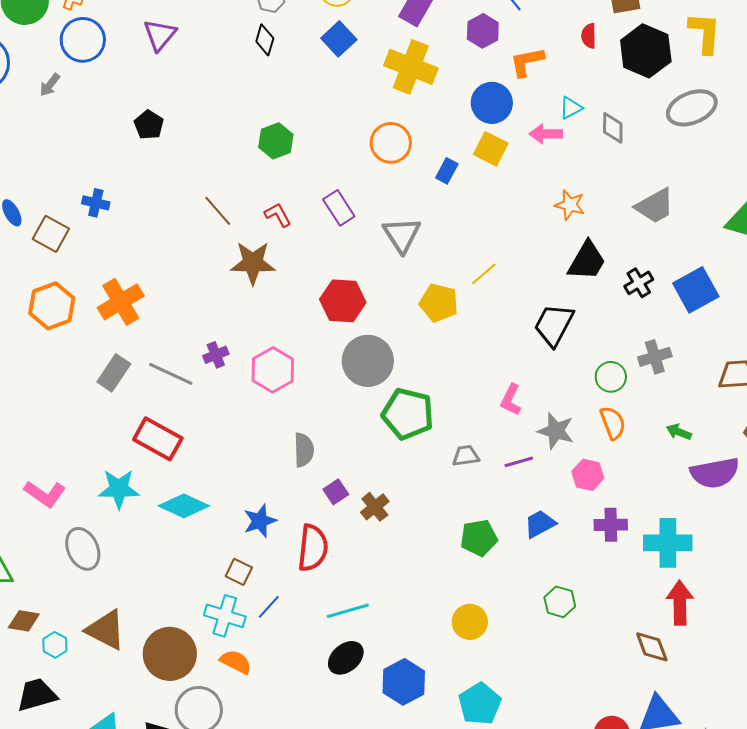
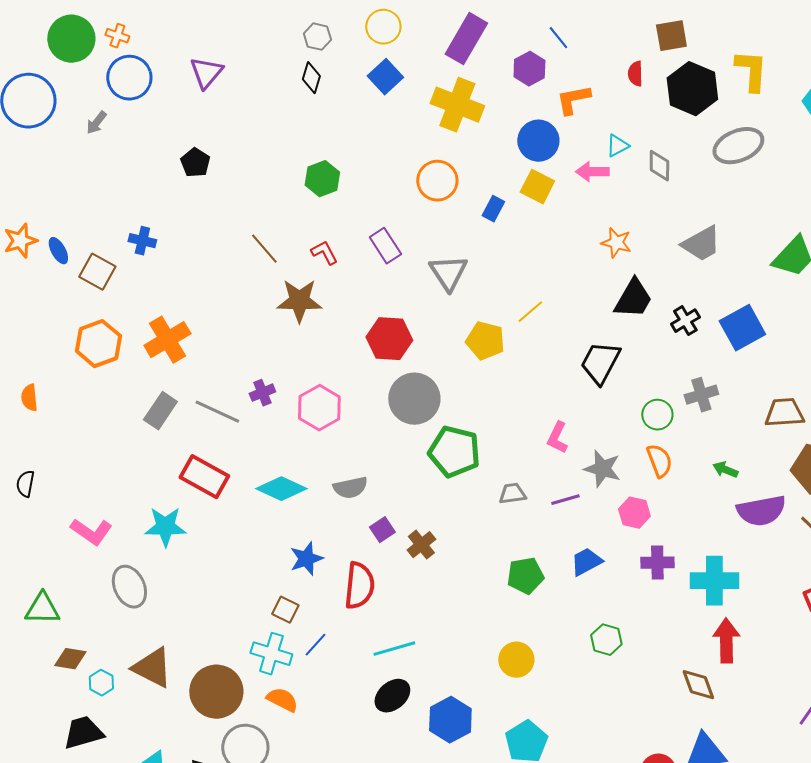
gray semicircle: (304, 450) -> (350, 488), turned 80
cyan diamond: (184, 506) -> (281, 489), moved

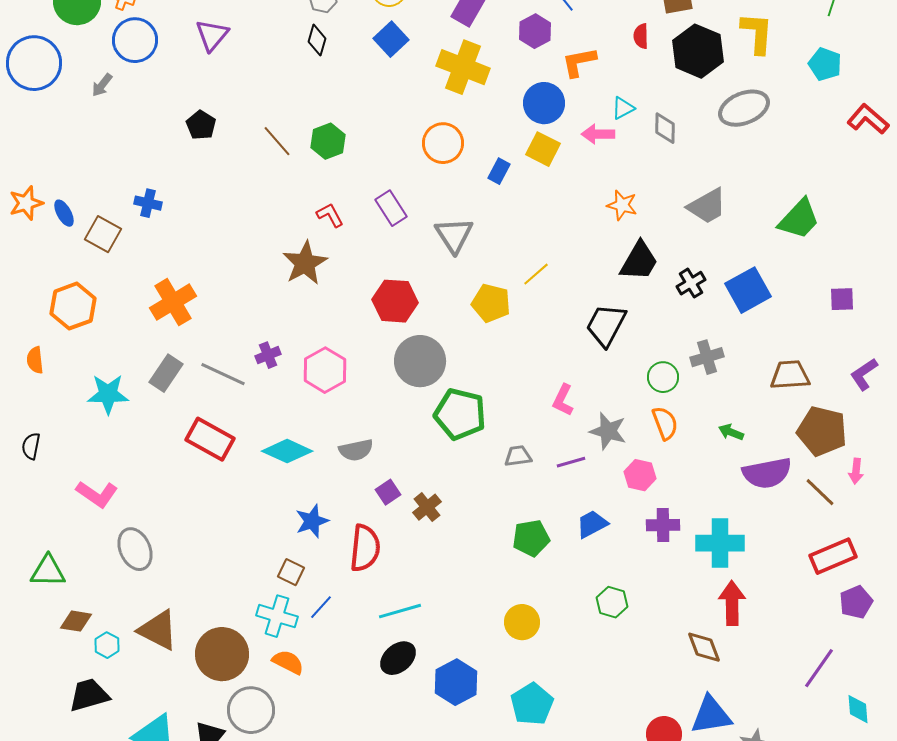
brown line: (264, 249) -> (277, 141), moved
brown star: (299, 301) -> (305, 263), turned -30
orange hexagon: (98, 344) -> (73, 306), moved
cyan star: (165, 527) -> (108, 394), moved

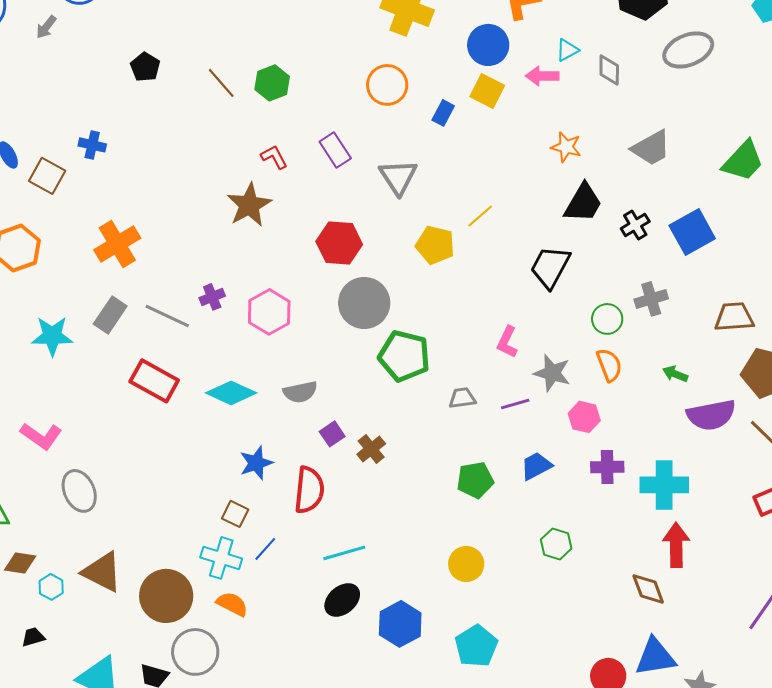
black trapezoid: (89, 695) -> (33, 637), size x0.6

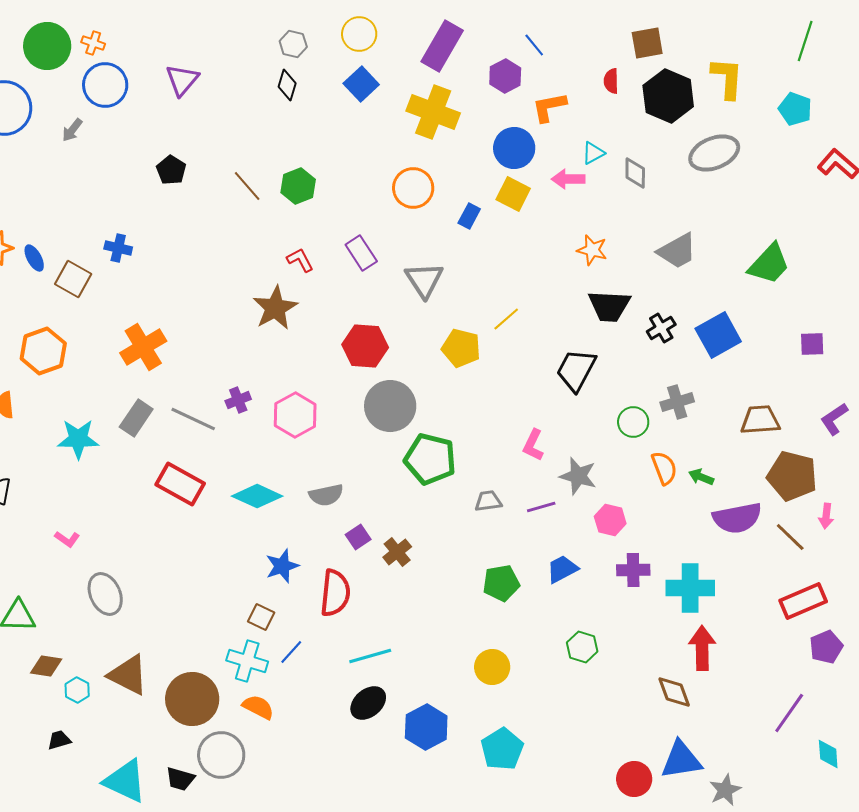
black trapezoid: (583, 203) -> (609, 306), turned 63
orange semicircle: (609, 365) -> (664, 468), moved
pink L-shape: (41, 436) -> (67, 539), size x0.6

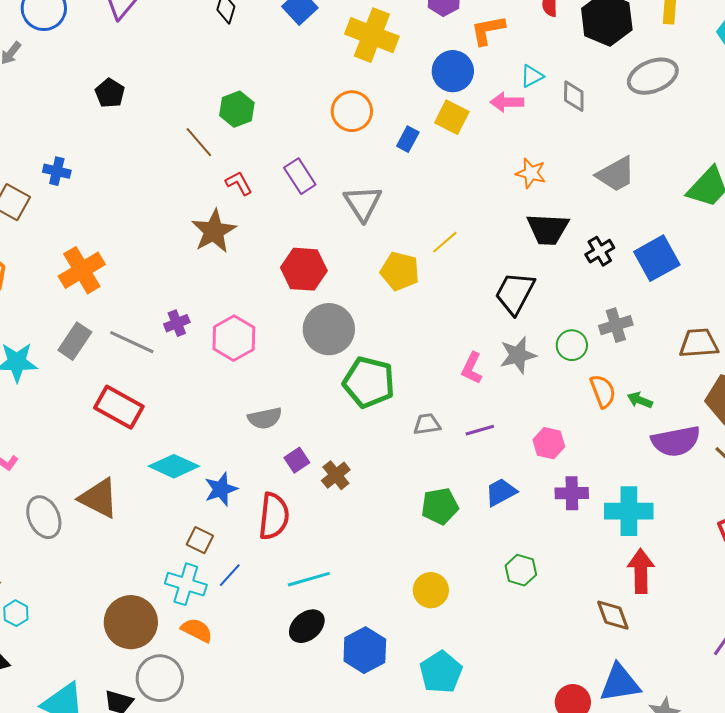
brown line: (247, 186) -> (199, 142), moved
gray star: (578, 476) -> (518, 355), moved, turned -30
cyan diamond: (257, 496) -> (174, 466), moved
brown triangle: (128, 675) -> (99, 498), moved

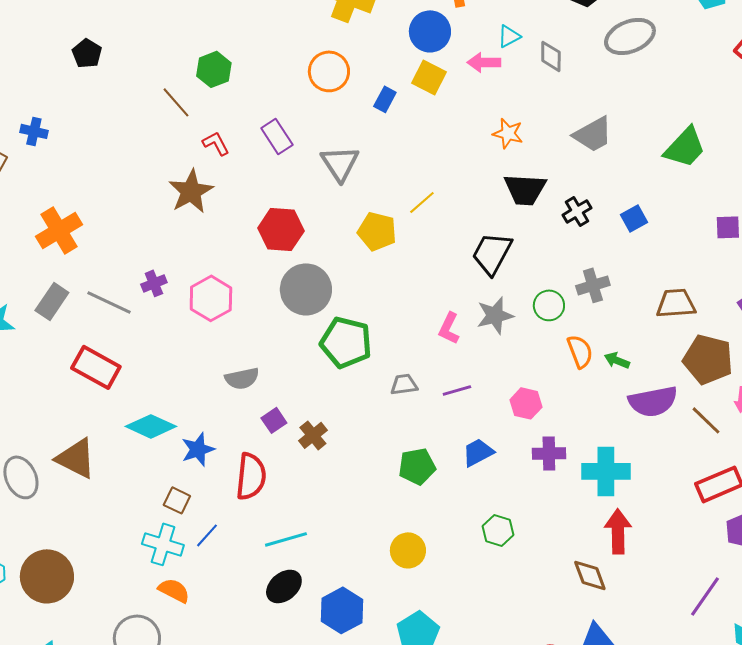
blue square: (657, 258) -> (634, 218), size x0.6
brown circle: (131, 622) -> (47, 576), moved

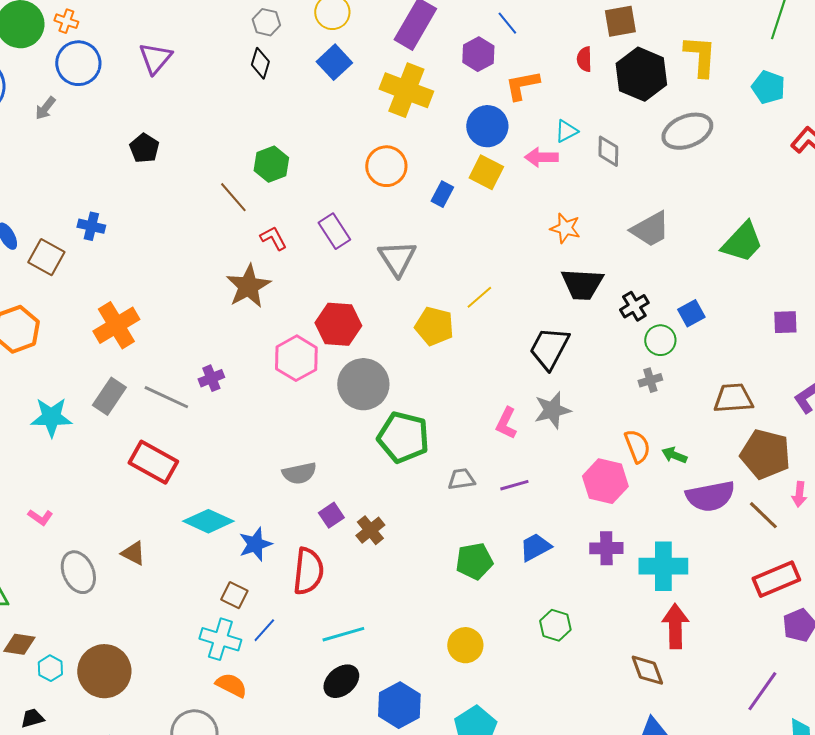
gray cross: (593, 285) -> (650, 380), size x0.7
pink hexagon: (211, 298) -> (296, 358), moved
green circle: (549, 305) -> (660, 340), moved
pink hexagon: (526, 403) -> (605, 481), moved, size x1.4
brown triangle: (76, 458) -> (133, 553), size x0.6

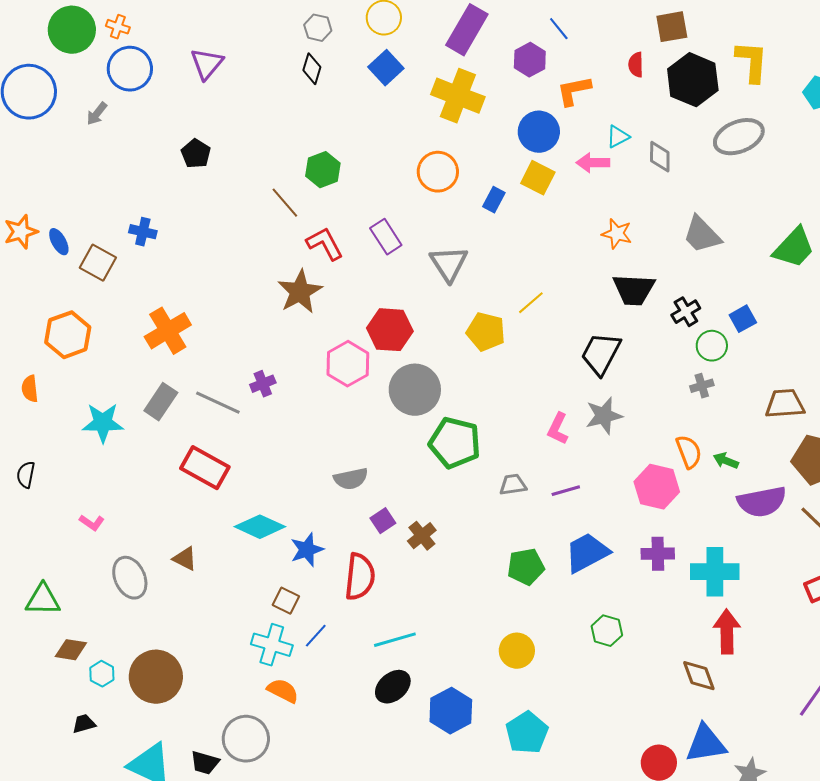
gray trapezoid: (650, 229) -> (702, 235), turned 75
red L-shape: (273, 238) -> (325, 244), size x1.4
blue trapezoid: (535, 547) -> (587, 553), size x1.4

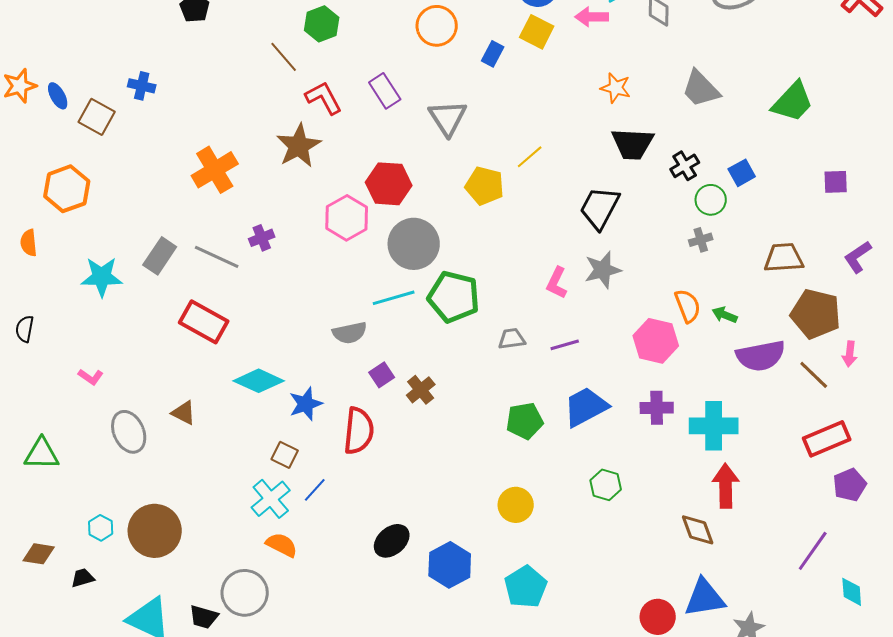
orange cross: (168, 331) -> (215, 170), moved
cyan line: (395, 640) -> (394, 298), moved
cyan cross: (272, 645) -> (271, 499), turned 33
brown diamond: (71, 650) -> (39, 554), moved

